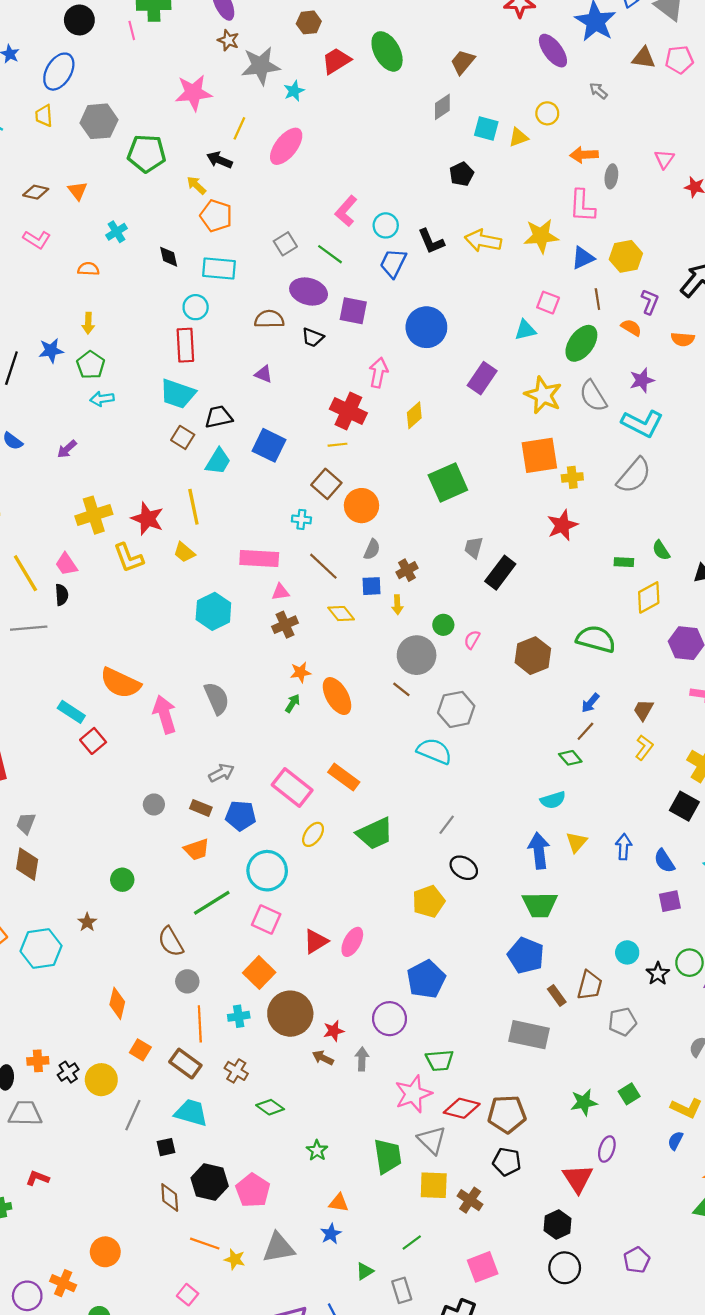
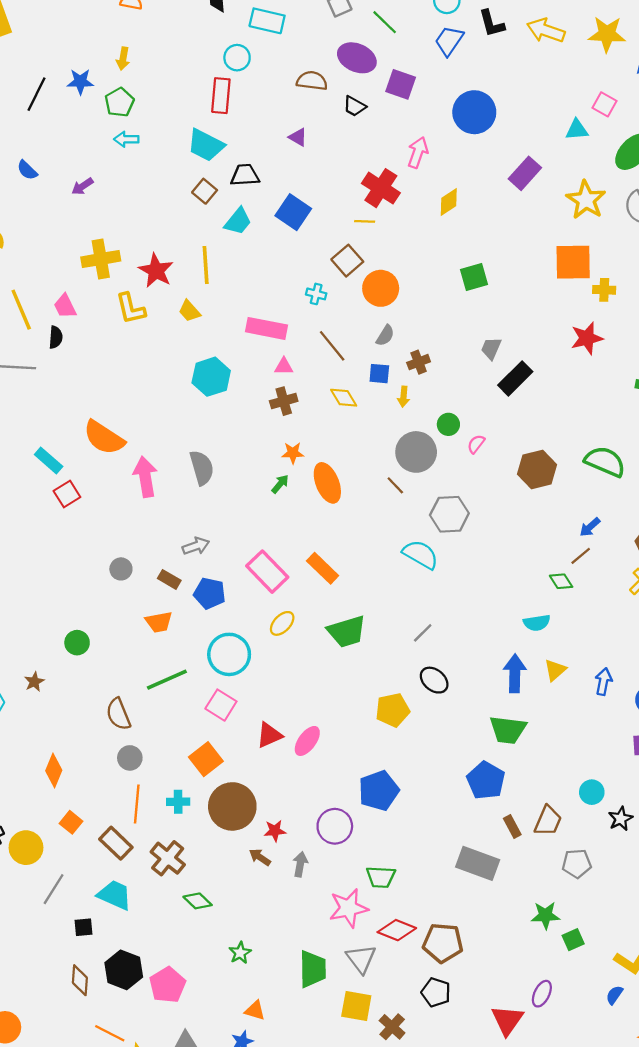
green square: (448, 482) -> (474, 277), size x0.7
brown cross: (236, 1071) -> (168, 858), size x1.4
green star: (584, 1102) -> (545, 915), moved

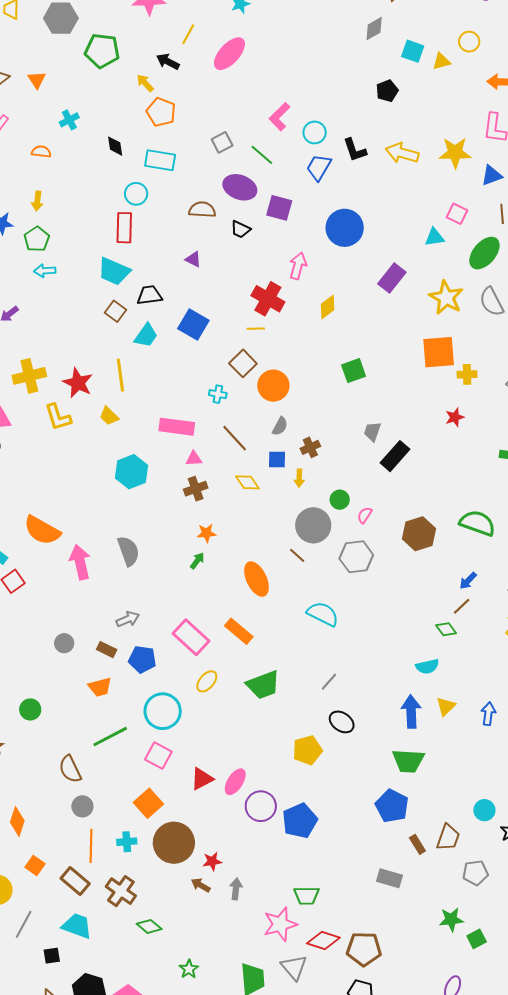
red star: (587, 338) -> (455, 417), size x0.7
orange ellipse: (327, 483) -> (256, 579), moved
gray hexagon: (449, 514) -> (356, 557), moved
purple circle: (335, 826) -> (261, 806), moved
gray rectangle: (478, 863) -> (390, 878), size x0.7

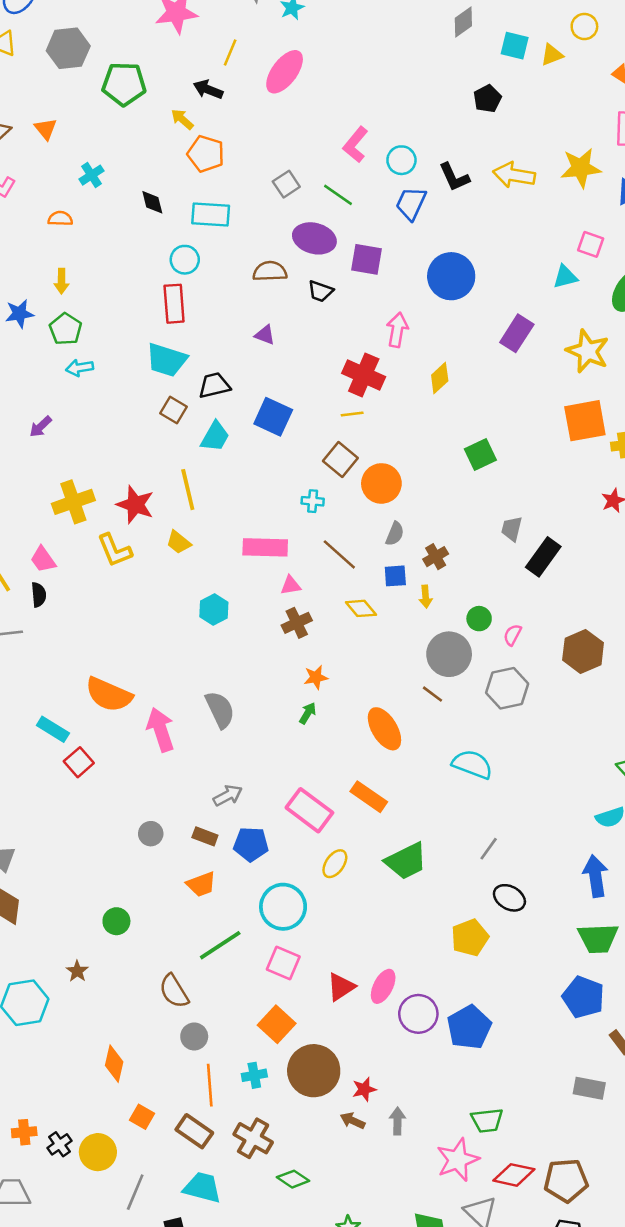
cyan hexagon: (132, 472) -> (214, 610), size x0.7

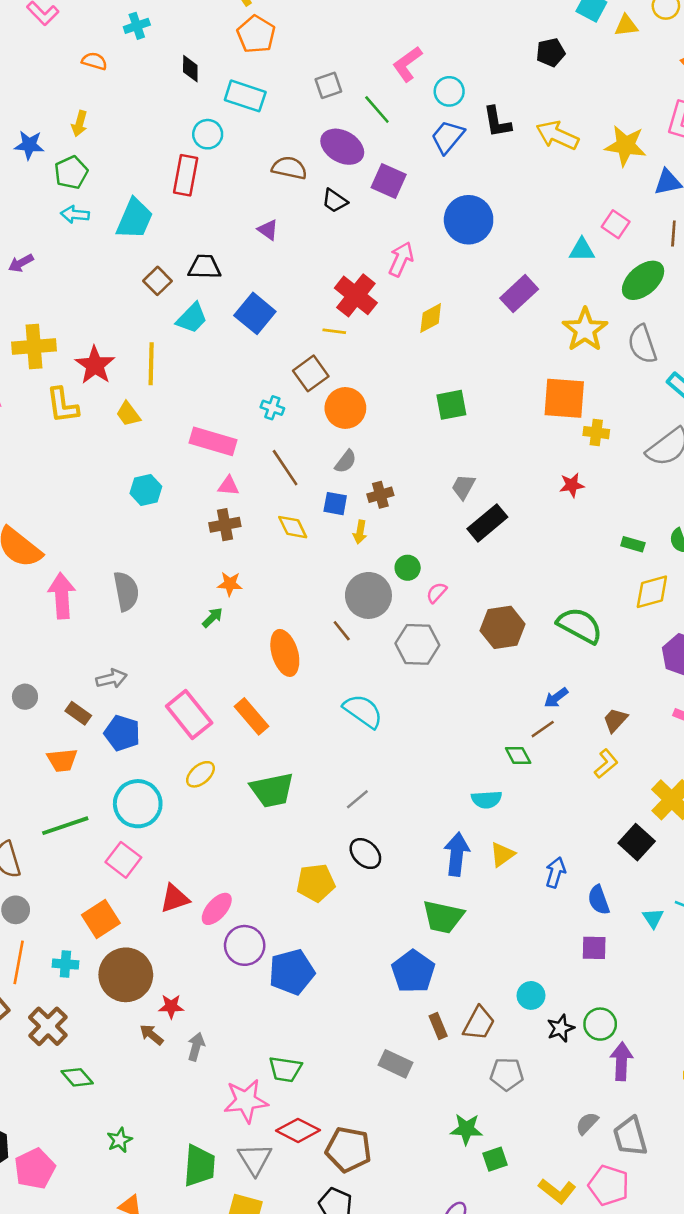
cyan trapezoid: (167, 360) -> (135, 219), moved, turned -99

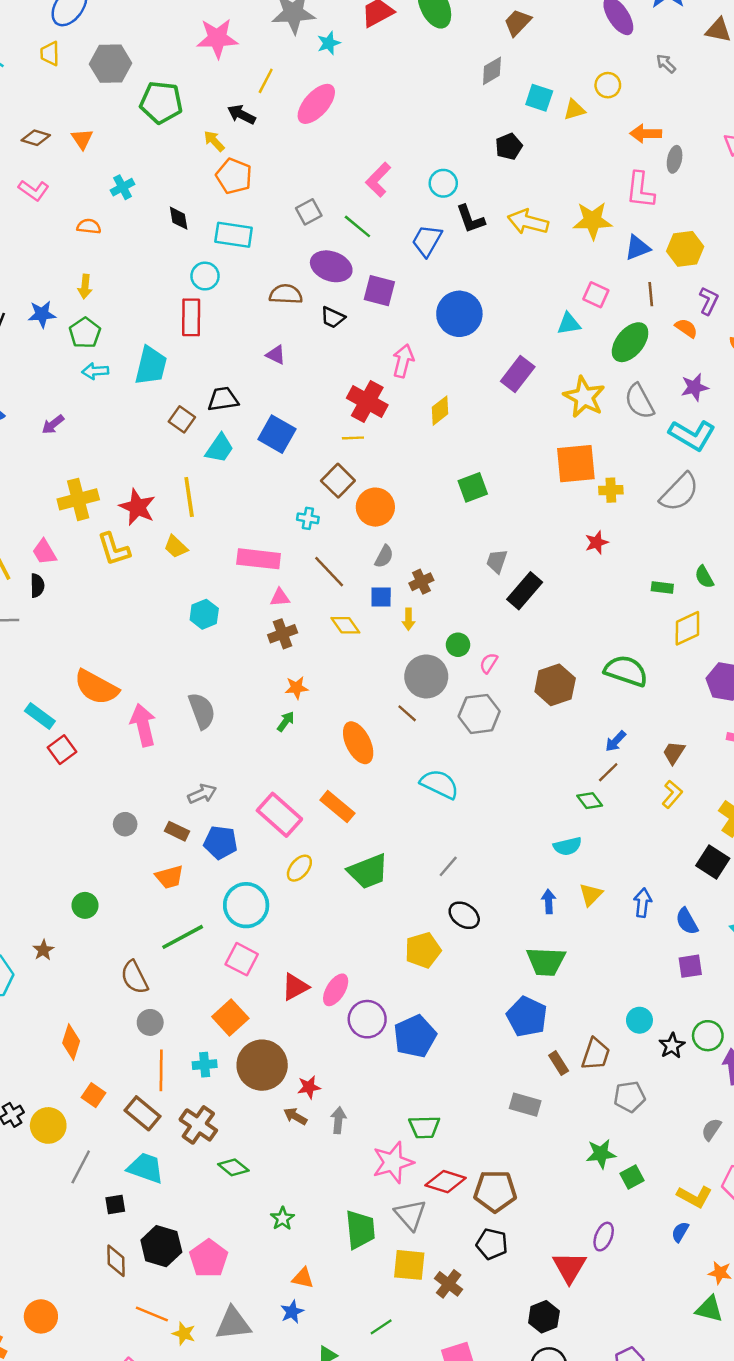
cyan circle: (449, 91) -> (443, 183), moved
blue arrow: (457, 854) -> (549, 901), size x0.6

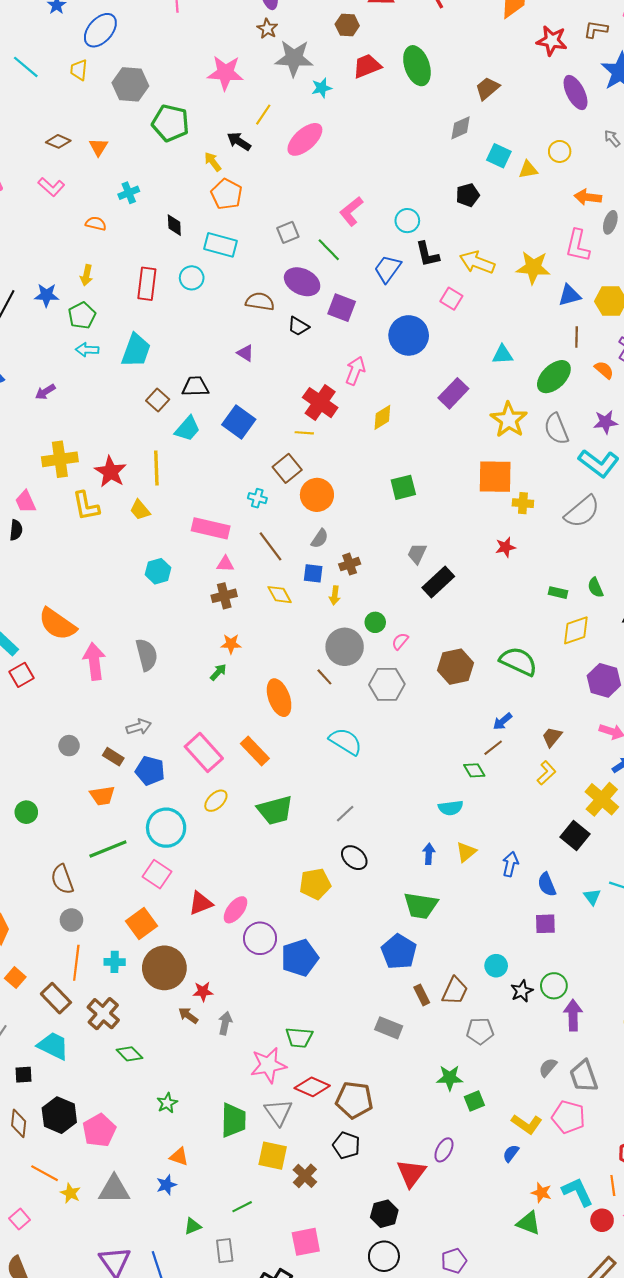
pink square: (596, 295) -> (451, 299), moved
red rectangle: (191, 317) -> (147, 284), moved

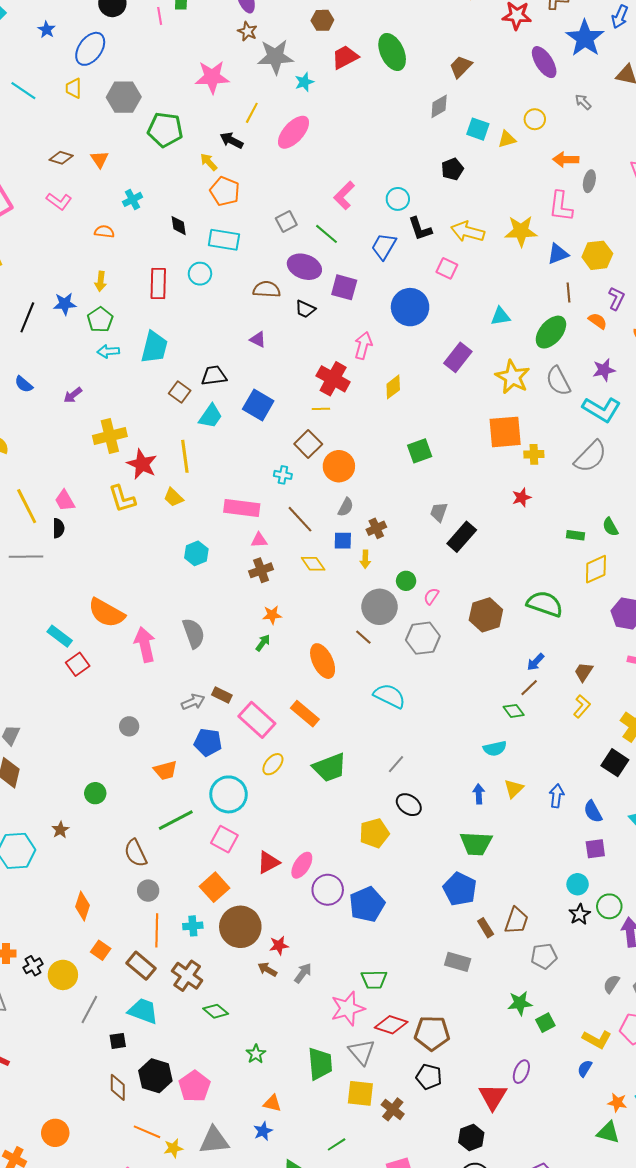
yellow cross: (60, 459) -> (110, 436), moved
brown rectangle: (113, 757) -> (222, 695), moved
cyan circle: (496, 966) -> (578, 884), moved
gray arrow: (225, 1023) -> (303, 973), turned 30
yellow star: (70, 1193) -> (173, 1148), turned -30

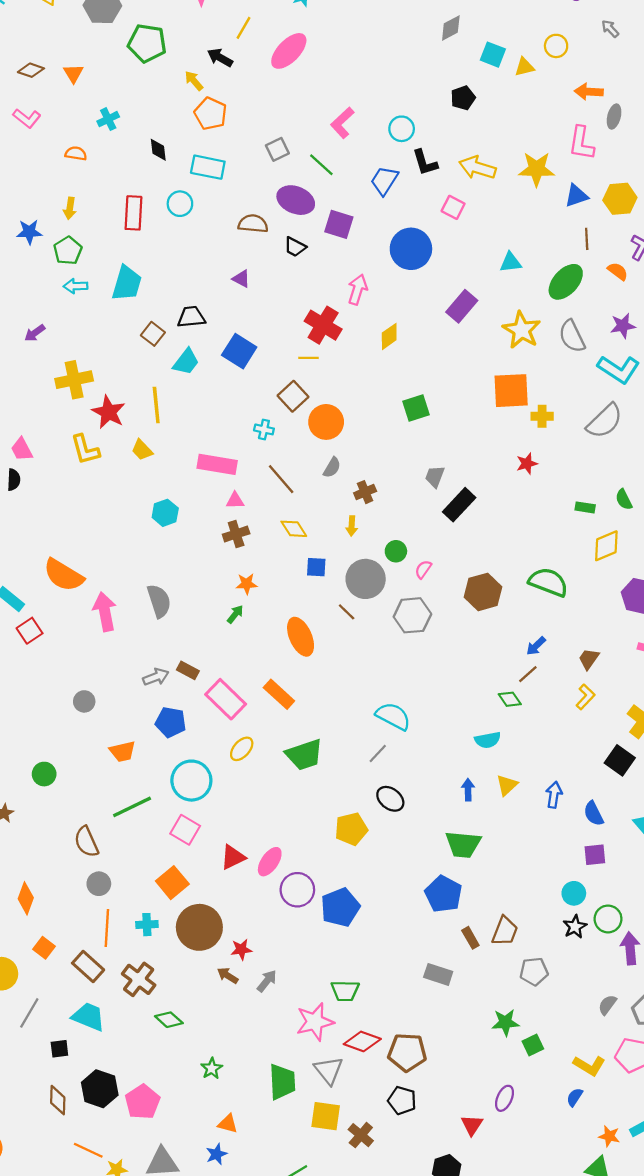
blue square: (343, 541) -> (316, 567), moved
cyan semicircle: (389, 696) -> (393, 716), moved
red triangle: (493, 1097) -> (472, 1125), size x0.7

